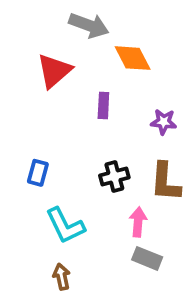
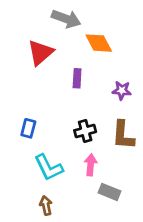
pink arrow: (138, 222) -> (91, 165), moved

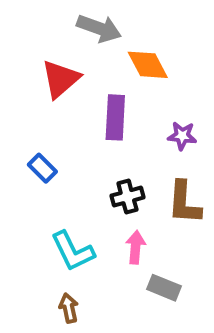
purple rectangle: (77, 78) -> (115, 117), size x1.5
blue rectangle: (28, 128) -> (42, 168), moved, turned -60

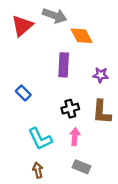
red triangle: (61, 79) -> (22, 26), moved
gray rectangle: (164, 288) -> (82, 167), moved

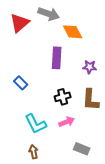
pink arrow: (75, 137) -> (67, 122), turned 63
gray rectangle: (82, 167) -> (82, 149), moved

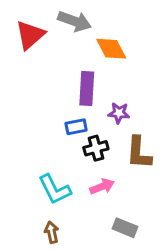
purple star: (90, 67) -> (119, 113), moved
blue rectangle: (21, 83) -> (76, 127), moved, turned -56

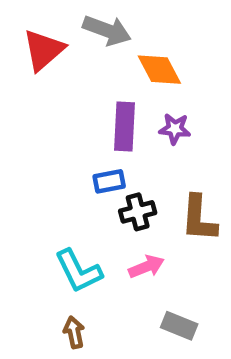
purple star: (119, 113) -> (175, 129), moved

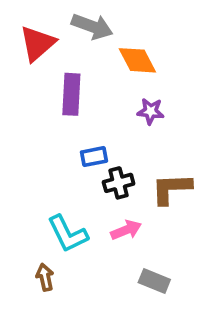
purple rectangle: (124, 127) -> (71, 94), moved
brown L-shape: (199, 218) -> (171, 189), turned 84
brown arrow: (74, 332) -> (45, 277), moved

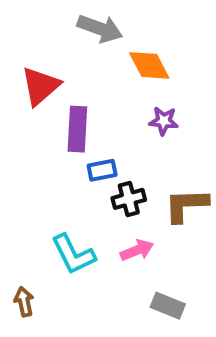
red triangle: (37, 43) -> (40, 86), moved
purple rectangle: (71, 94) -> (77, 129), moved
brown arrow: (45, 277) -> (24, 302), moved

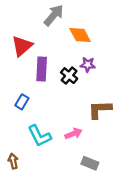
gray arrow: (100, 28) -> (54, 15), turned -70
blue rectangle: (102, 170) -> (22, 102), moved, turned -48
black cross: (129, 199) -> (69, 76), moved, turned -35

